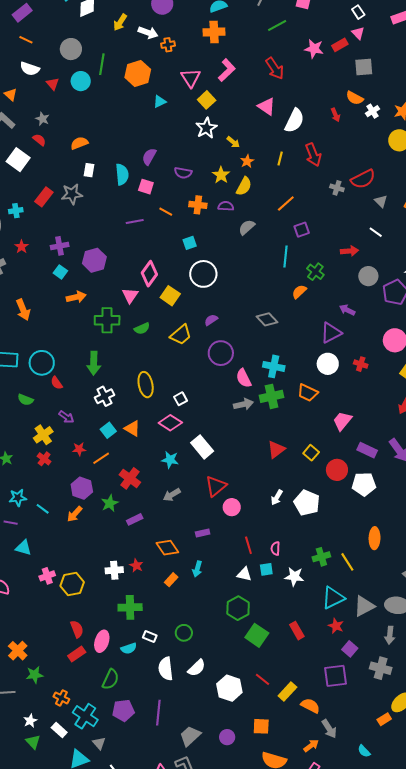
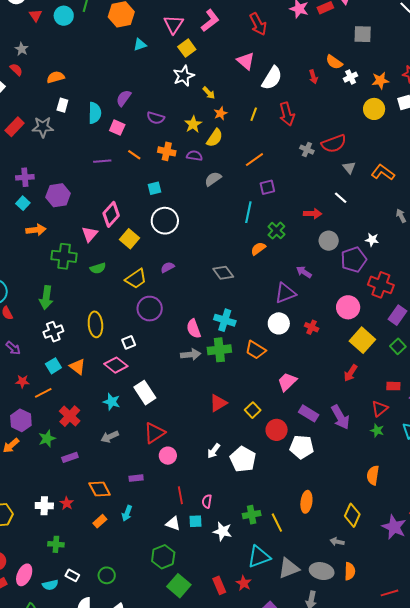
gray square: (364, 67) -> (363, 34), moved
purple circle: (221, 353) -> (150, 309), moved
green cross: (130, 607) -> (56, 544), size x0.7
red star: (336, 626) -> (244, 583), moved

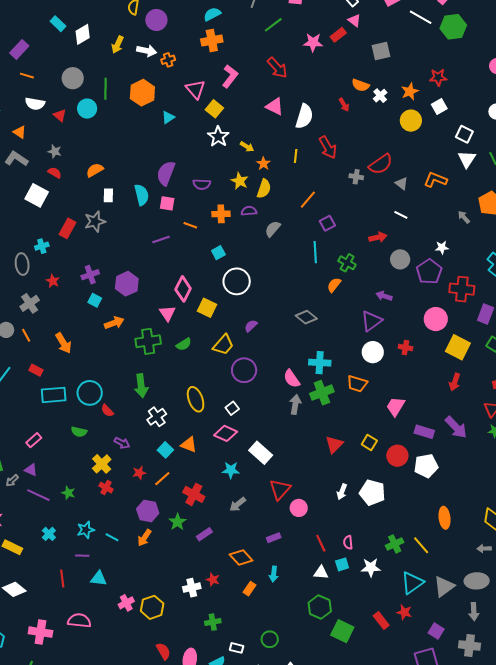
purple semicircle: (124, 98) -> (166, 173), size x1.4
gray arrow: (191, 355) -> (295, 404), turned -60

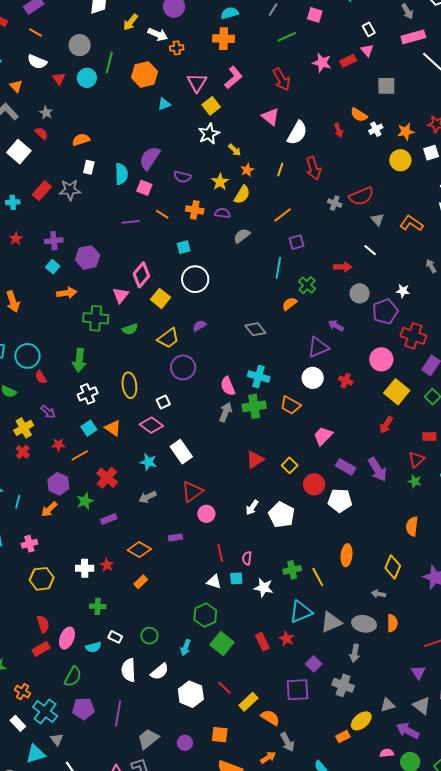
cyan line: (112, 537) -> (18, 502), turned 64
orange diamond: (241, 557) -> (139, 550), turned -30
cyan arrow: (274, 574) -> (186, 648), moved
pink cross: (126, 603) -> (29, 544), moved

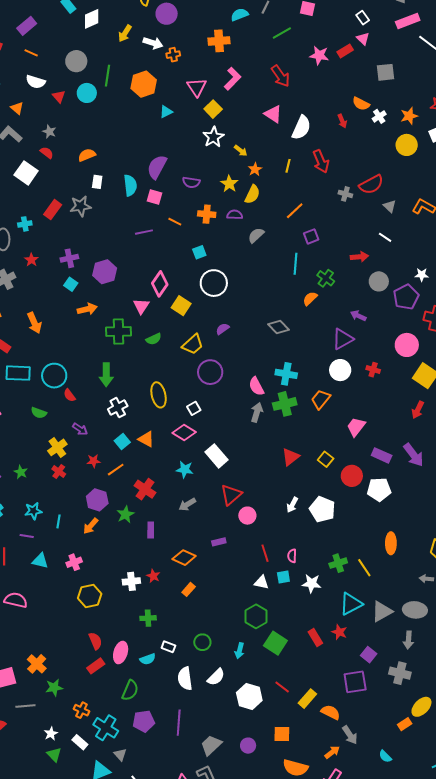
cyan semicircle: (230, 13) -> (240, 15), moved
orange trapezoid: (290, 405) -> (321, 399), turned 105
purple rectangle: (109, 519) -> (151, 530), turned -63

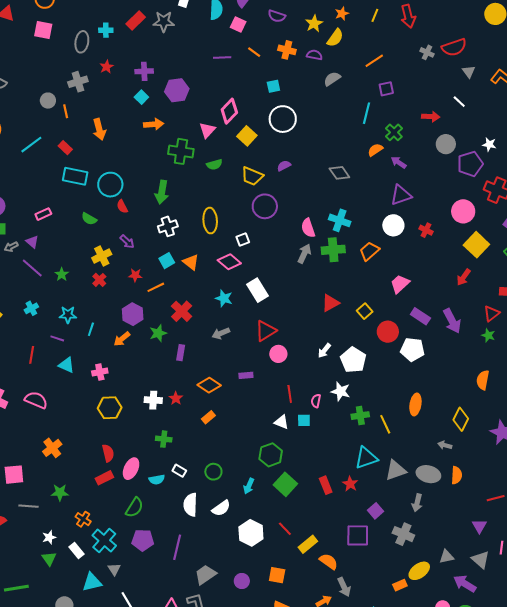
purple arrow: (358, 316) -> (399, 162), moved
yellow trapezoid: (193, 344) -> (252, 176), turned 55
white star: (312, 584) -> (341, 391), moved
orange cross: (37, 664) -> (52, 448), moved

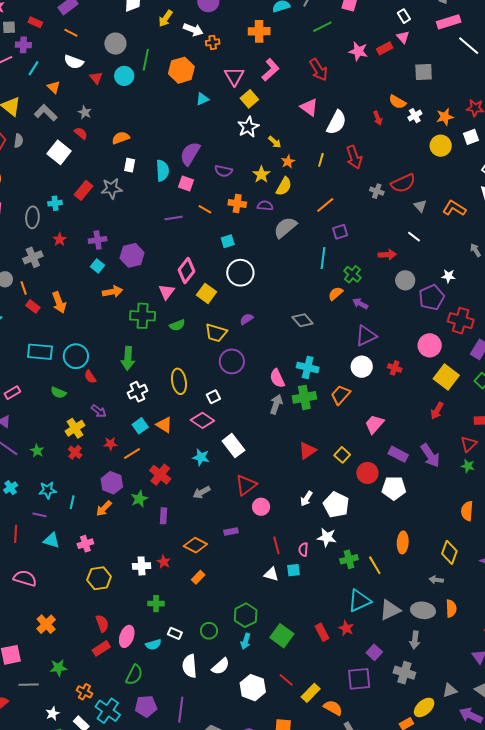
gray semicircle: (332, 79) -> (285, 227), size x1.4
red rectangle: (65, 148) -> (33, 306), moved
green hexagon: (271, 455) -> (246, 615), moved

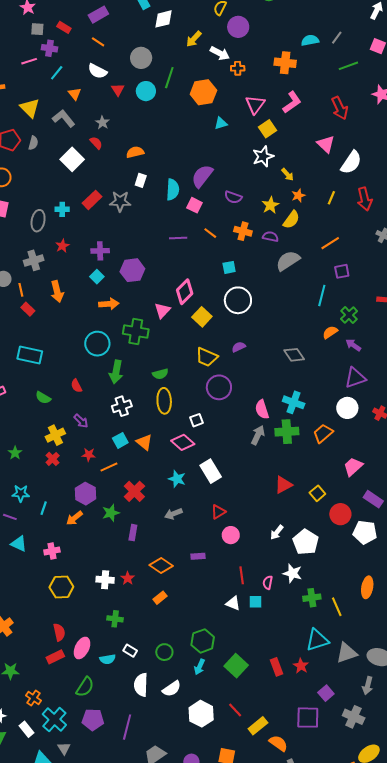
orange arrow: (59, 302) -> (57, 292), moved
green semicircle: (177, 325) -> (160, 374), moved
cyan circle: (76, 356) -> (97, 344), moved
red triangle: (246, 485) -> (218, 512), size x0.7

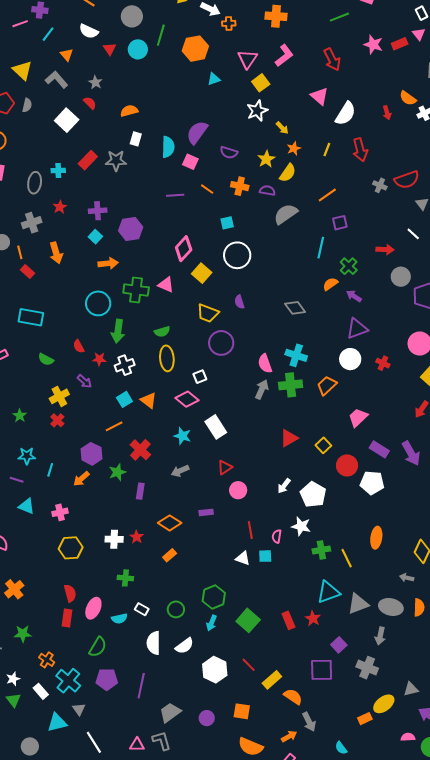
pink triangle: (162, 310) -> (166, 285), moved, turned -48
purple semicircle: (239, 347) -> (239, 302), turned -80
red star: (89, 455) -> (99, 359), moved
red rectangle: (55, 657) -> (67, 618), turned -54

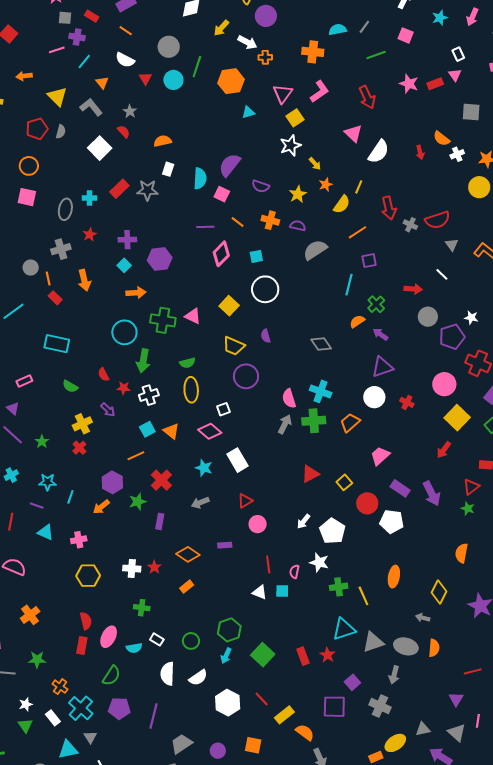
red arrow: (360, 150) -> (389, 208), moved
yellow semicircle: (288, 173) -> (342, 204), moved
pink diamond: (184, 249) -> (221, 254), moved

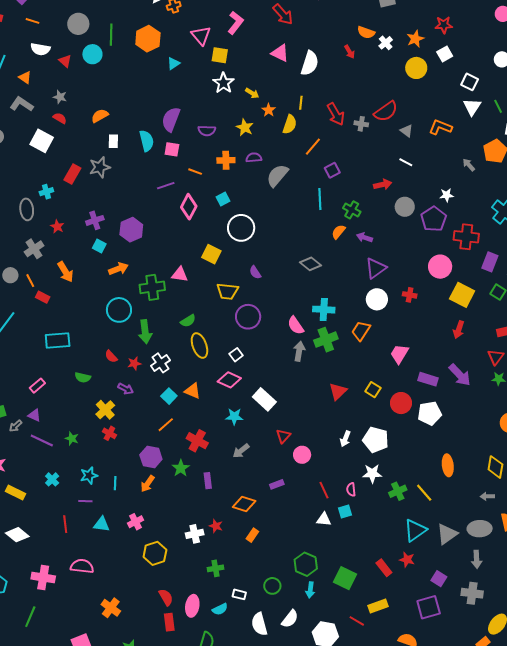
yellow square: (295, 118) -> (220, 55), turned -30
yellow rectangle: (284, 715) -> (378, 606), moved, turned 36

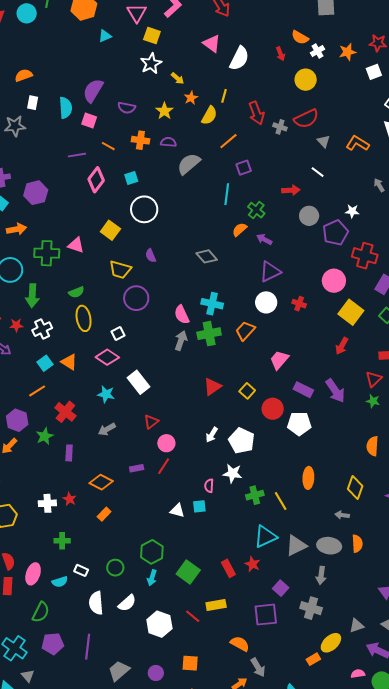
yellow circle: (416, 68) -> (306, 80), moved
red line: (324, 490) -> (164, 466), moved, turned 48

